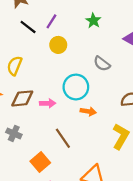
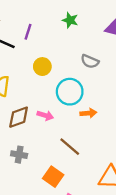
yellow circle: (58, 45) -> (42, 67), moved
pink arrow: (48, 103) -> (45, 115), turned 32

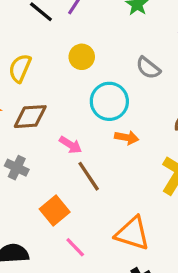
pink arrow: (45, 115) -> (70, 145), moved

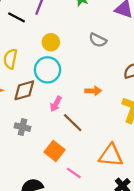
cyan circle: (109, 101) -> (47, 70), moved
pink arrow: (70, 145) -> (56, 104), turned 98

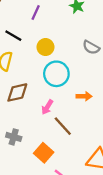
black line: (17, 17) -> (13, 36), moved
cyan circle: (47, 70) -> (56, 74), moved
gray cross: (22, 127) -> (14, 137), moved

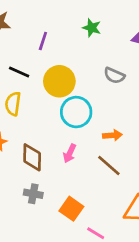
yellow circle: (45, 47) -> (59, 81), size x1.5
brown diamond: (17, 92) -> (32, 157), moved, turned -70
brown line: (63, 126) -> (109, 165), moved

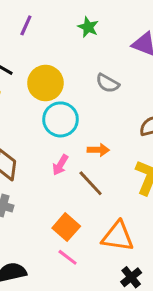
purple line: (43, 41) -> (26, 25), moved
pink arrow: (70, 153) -> (60, 165), moved
orange square: (71, 209) -> (66, 227), moved

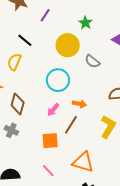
yellow circle: (45, 83) -> (68, 45), moved
brown line: (91, 183) -> (71, 125), turned 66
orange square: (66, 227) -> (50, 141), moved, turned 36

